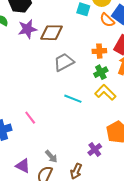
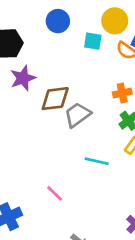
brown diamond: (52, 33) -> (55, 99), moved
pink line: (30, 118) -> (55, 193), moved

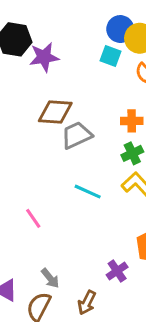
blue circle: (58, 21) -> (120, 29), moved
purple star: (23, 78) -> (44, 57), moved

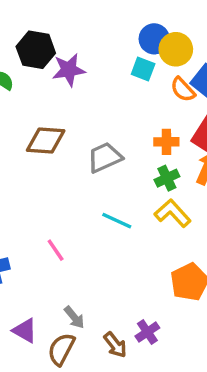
brown diamond: (55, 112) -> (46, 141), moved
purple cross: (117, 271) -> (147, 332), moved
brown arrow: (87, 303) -> (115, 345), turned -65

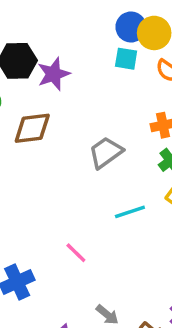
brown diamond: (46, 141) -> (32, 128), moved
cyan line: (117, 221) -> (130, 212), turned -32

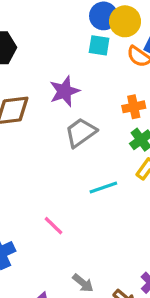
purple star: (54, 74) -> (65, 91), moved

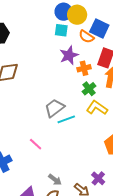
purple star: (65, 91) -> (69, 55), moved
gray trapezoid: (81, 133) -> (54, 108), moved

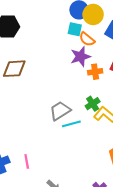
orange semicircle: (86, 37) -> (87, 39), moved
green cross: (89, 89) -> (93, 104), moved
pink line: (36, 144) -> (27, 161), moved, turned 32

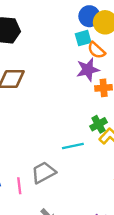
cyan square: (75, 29) -> (83, 38), turned -32
gray trapezoid: (60, 111) -> (44, 173), moved

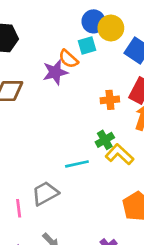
orange semicircle: (96, 50) -> (68, 59), moved
purple star: (88, 70) -> (55, 72), moved

